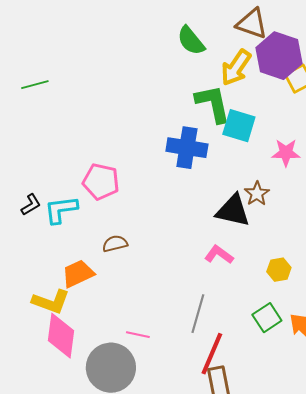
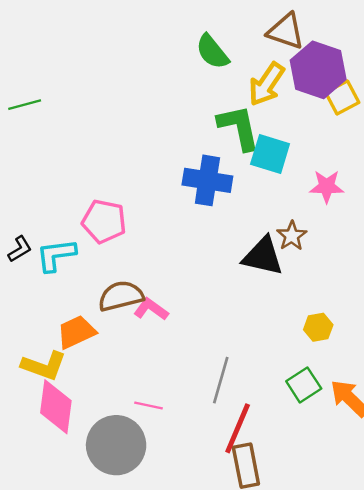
brown semicircle: (115, 244) -> (121, 296), size x1.5
pink L-shape: (219, 255) -> (151, 309), moved

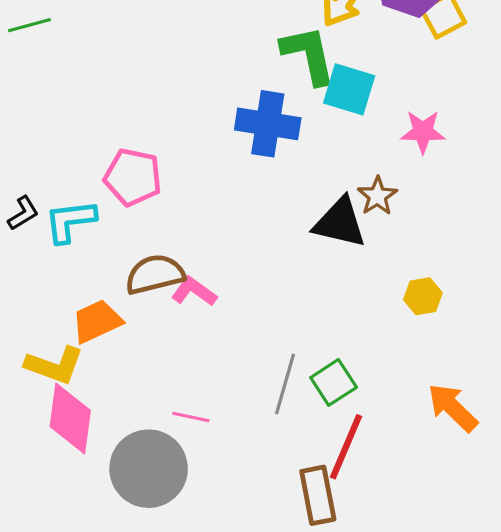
yellow hexagon: (318, 327) -> (423, 296), moved
green square: (304, 385) -> (334, 382), moved
red line: (238, 428) -> (346, 447), moved

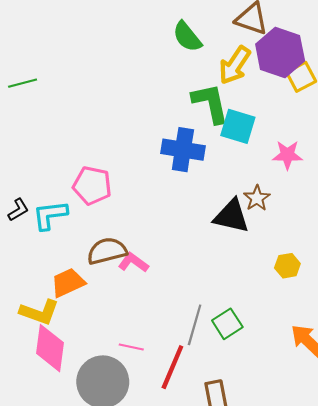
red line: (346, 447) -> (172, 367), moved

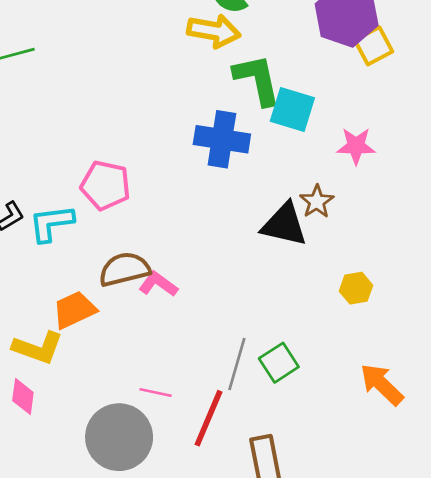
yellow arrow: (235, 65) -> (214, 31), moved, turned -114
pink diamond: (50, 348) -> (23, 397), moved, size x0.6

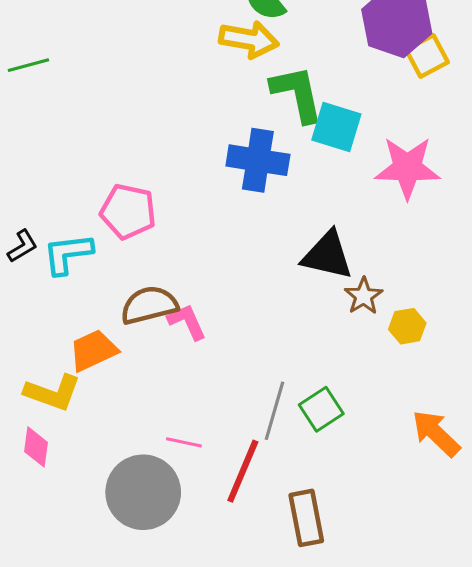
pink star: (356, 146) -> (407, 168), size x1.5
brown star: (317, 202) -> (364, 296), moved
pink L-shape: (158, 284) -> (187, 322), turned 30

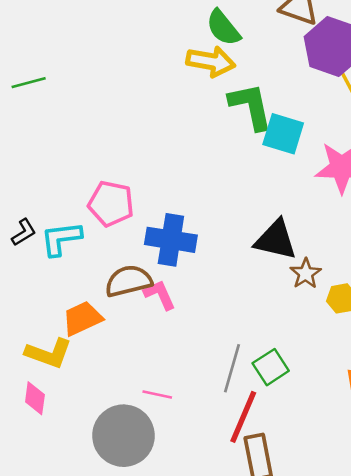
blue cross: (258, 160) -> (171, 240), moved
red line: (243, 471) -> (243, 417), moved

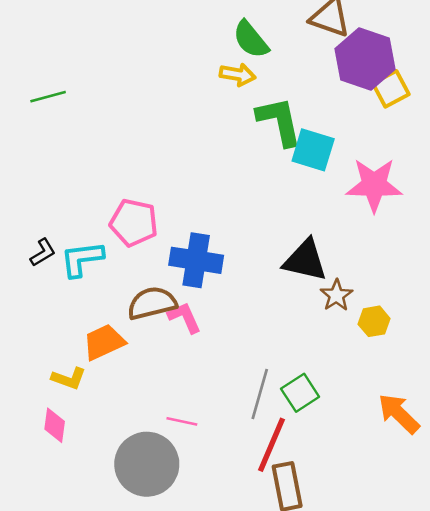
yellow arrow: (211, 61) -> (238, 75), size x0.7
yellow L-shape: (49, 353) -> (69, 378), size x0.7

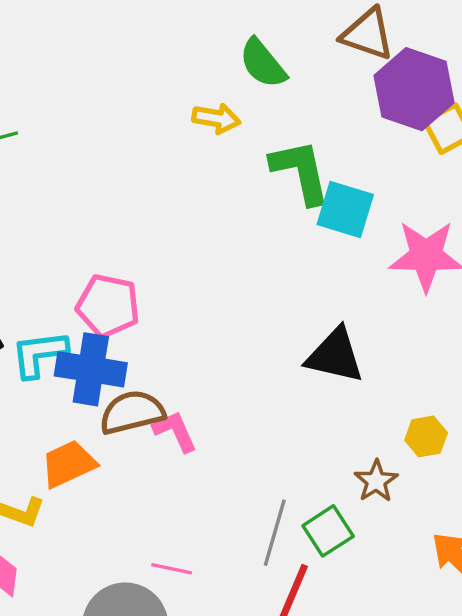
yellow arrow: (238, 75) -> (216, 118), moved
blue cross: (196, 260) -> (91, 369), moved
brown star: (336, 295) -> (376, 481), moved

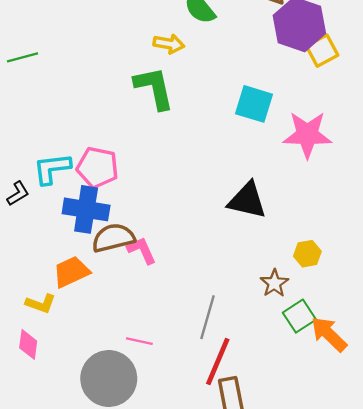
green L-shape: (301, 172) -> (154, 88), moved
cyan L-shape: (39, 354) -> (52, 169), moved
green square: (328, 531) -> (299, 316), moved

